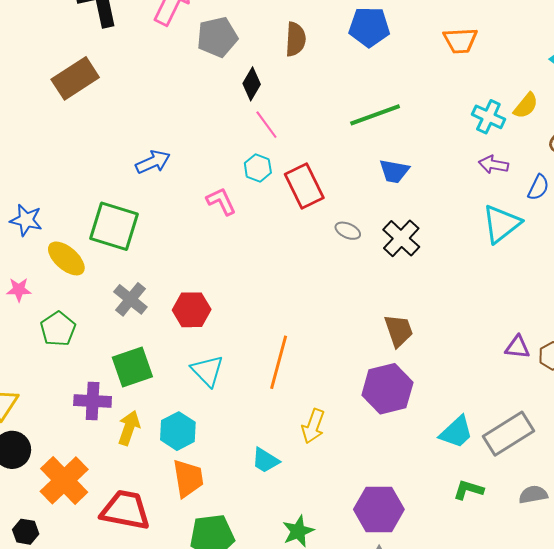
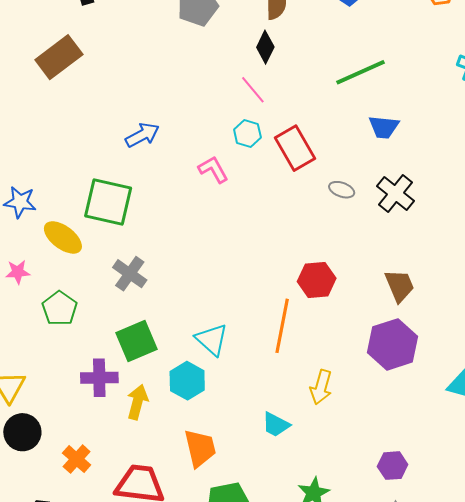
black diamond: (252, 84) -> (265, 47), moved
red hexagon: (192, 310) -> (317, 280), moved
cyan hexagon: (178, 431) -> (187, 381), moved
orange cross: (64, 480) -> (77, 459), size x0.6
purple hexagon: (379, 509) -> (393, 466), size x0.6

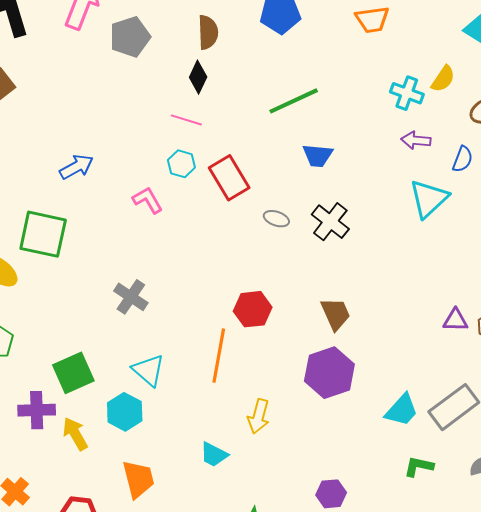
pink line: (253, 90) -> (186, 120), turned -32
gray cross: (130, 274) -> (131, 297), moved
yellow arrow: (137, 402) -> (75, 434), turned -44

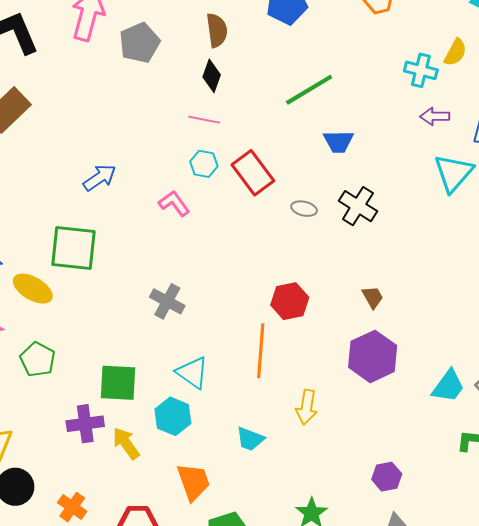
brown trapezoid: (336, 314) -> (373, 297), size x0.7
green square: (73, 373) -> (118, 383), turned 33
cyan trapezoid: (214, 455) -> (250, 439), moved

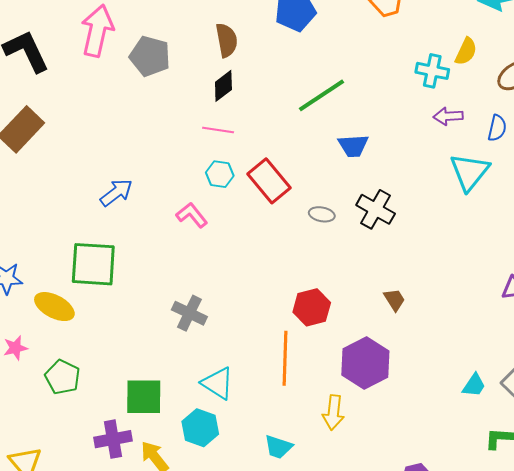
gray pentagon: (140, 43) -> (150, 56), turned -30
black diamond: (212, 76) -> (223, 86), turned 36
purple hexagon: (373, 356) -> (365, 363), moved
cyan trapezoid: (448, 386) -> (474, 385), size x0.7

